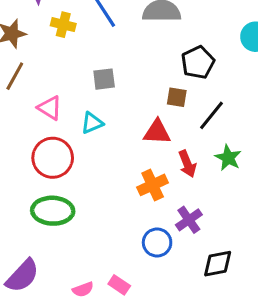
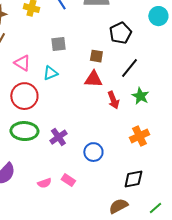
brown square: (177, 97) -> (96, 56), moved
orange cross: (153, 185) -> (139, 136), moved
purple cross: (189, 220) -> (58, 137), moved
black diamond: (218, 264) -> (133, 179), moved

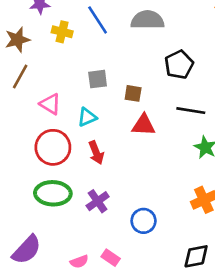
brown square: (96, 56) -> (133, 93), moved
black line: (129, 68) -> (191, 111), turned 60
red arrow: (113, 100) -> (96, 153), moved

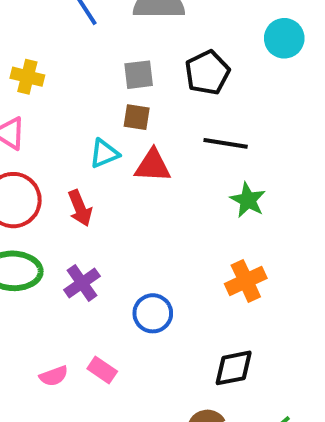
yellow cross: (62, 32) -> (27, 77), moved
gray square: (98, 79) -> (139, 75), moved
cyan triangle: (87, 117) -> (104, 154), moved

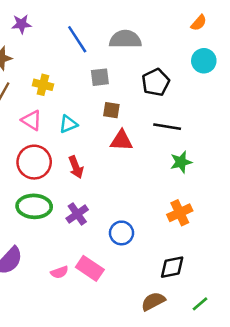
gray square: (139, 75) -> (100, 77), moved
cyan triangle: (104, 154) -> (68, 124), moved
green star: (248, 200) -> (181, 162), turned 30
pink rectangle: (102, 370) -> (90, 268), size x1.5

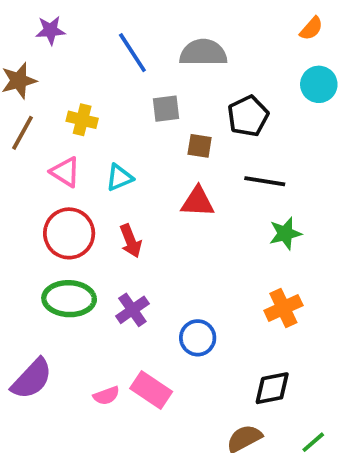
brown square: (111, 110) -> (200, 146), moved

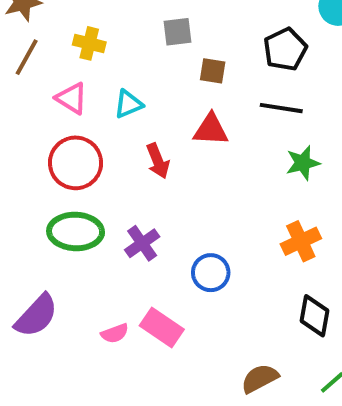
black pentagon: (248, 116) -> (285, 49), moved
red arrow: (131, 241) -> (158, 161), moved
black diamond: (272, 388) -> (315, 316), moved, turned -69

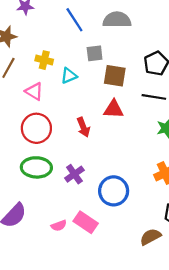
brown square: (213, 71) -> (115, 76), size x1.5
cyan triangle: (128, 104) -> (69, 76), moved
blue circle: (211, 273) -> (114, 191), size x1.4
brown semicircle: (260, 378) -> (150, 237), moved

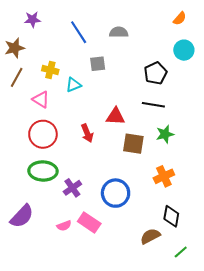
gray semicircle: (117, 20) -> (119, 32), size x0.7
brown square: (115, 76) -> (133, 144), moved
purple cross: (74, 174) -> (72, 188), moved

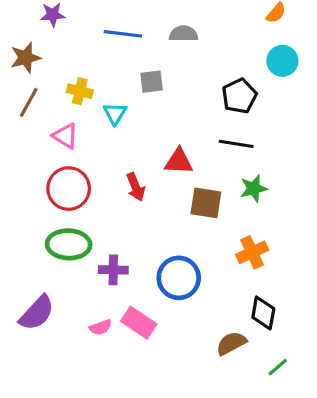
blue line: (79, 32) -> (123, 34), turned -50
cyan triangle: (73, 85) -> (115, 114), turned -35
purple cross: (72, 188) -> (113, 270), turned 36

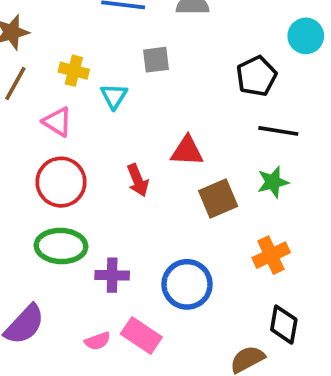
black line: (236, 144) -> (278, 131), moved
brown square: (206, 203) -> (218, 199), turned -32

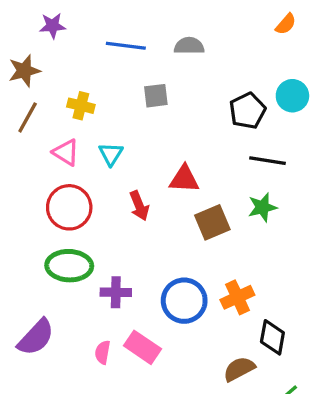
cyan circle: (306, 36) -> (292, 96), moved
cyan triangle: (114, 96) -> (111, 154), moved
orange cross: (271, 255) -> (237, 297), moved
pink semicircle: (98, 341) -> (103, 352), turned 120

